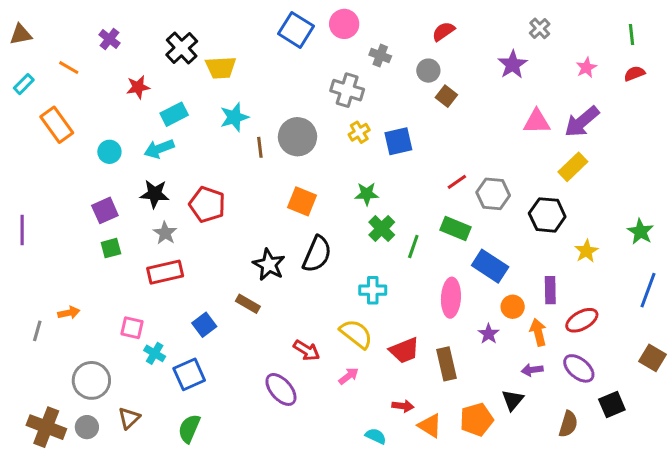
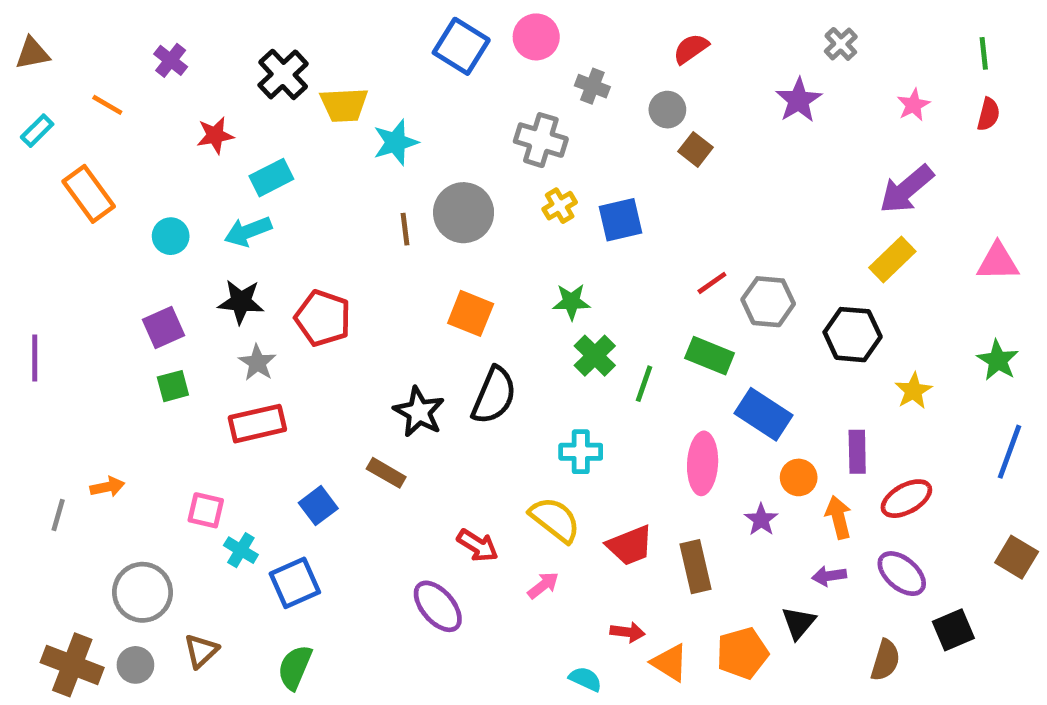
red semicircle: (634, 74) -> (988, 114), turned 125
cyan star: (234, 117) -> (396, 142), moved
pink triangle: (537, 122) -> (998, 262), moved

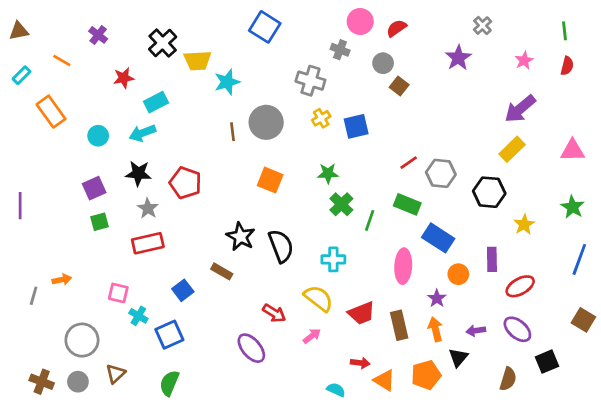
pink circle: (536, 37) -> (360, 22), moved
black semicircle: (494, 395) -> (281, 246), moved, turned -44
orange arrow: (838, 517) -> (435, 329), moved
brown cross: (72, 665) -> (42, 382), size x0.7

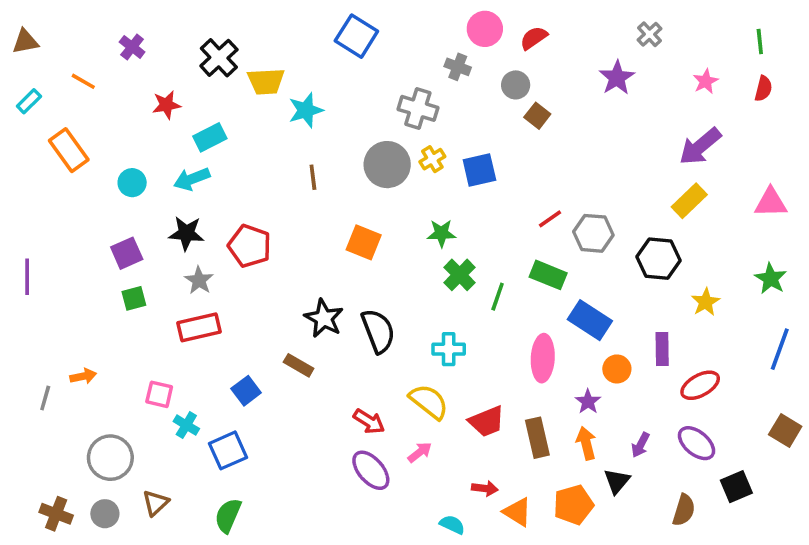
gray circle: (266, 122) -> (387, 165), moved
purple arrow: (476, 331) -> (640, 445), turned -54
purple ellipse: (251, 348) -> (371, 470), moved

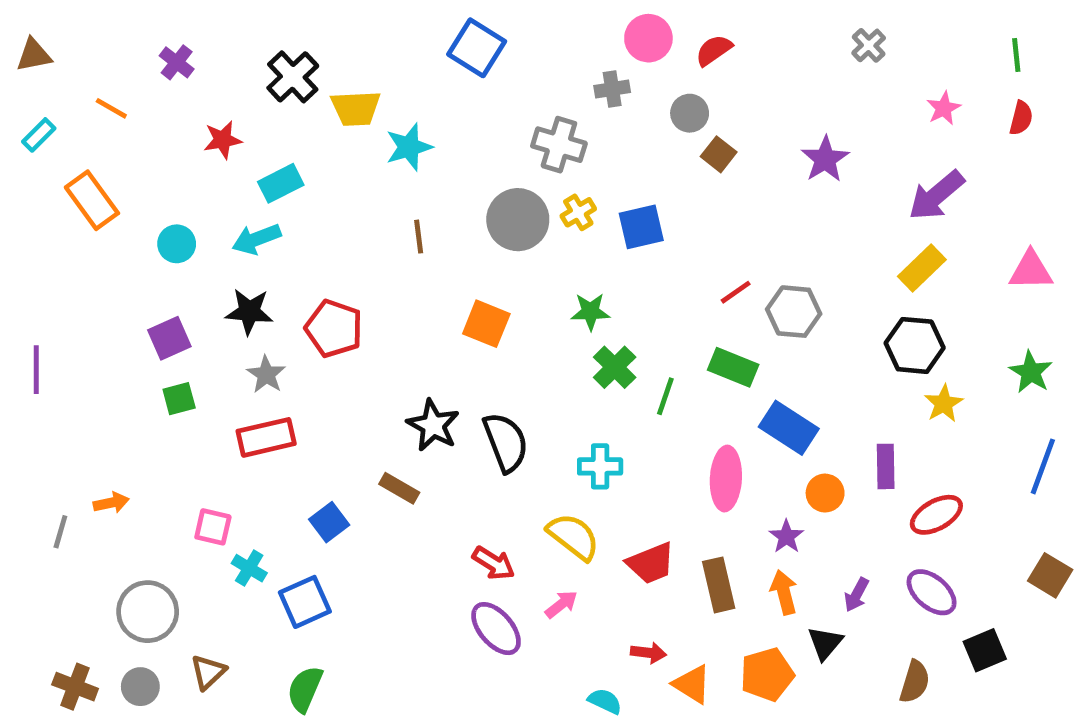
gray cross: (458, 67) -> (612, 89), turned -30
purple star: (617, 78) -> (825, 159), moved
black hexagon: (659, 259) -> (915, 345), moved

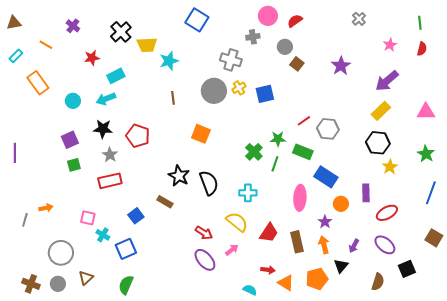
green star: (590, 312) -> (278, 139), moved
red trapezoid: (651, 563) -> (269, 233), turned -35

